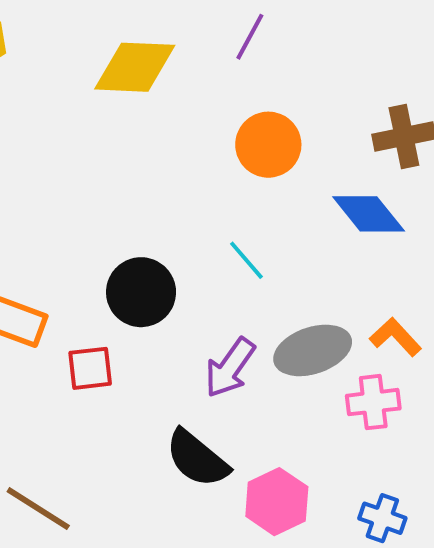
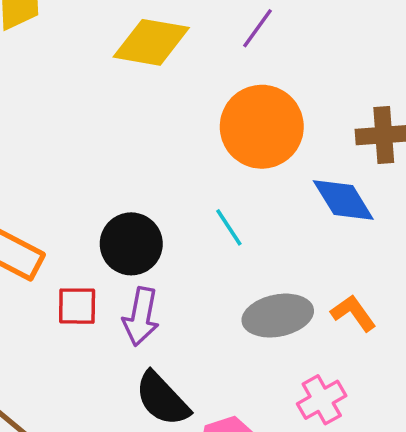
orange circle: (268, 145) -> (262, 127), size x1.4
purple arrow: (230, 368) -> (141, 317), moved, turned -32
pink cross: (373, 402) -> (322, 400), moved, turned -30

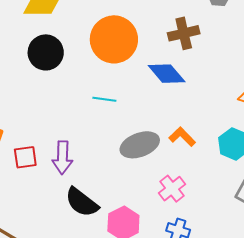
cyan line: (229, 227) -> (104, 99), turned -40
black circle: (131, 244) -> (46, 52), moved

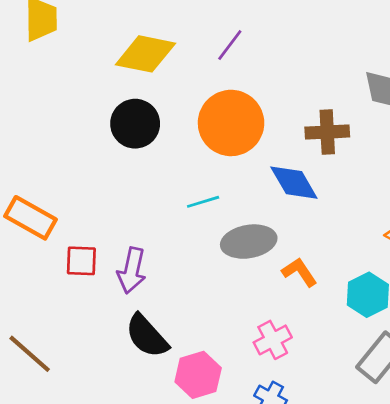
cyan line: (104, 99) -> (203, 202), turned -35
gray ellipse: (140, 145) -> (249, 242), moved

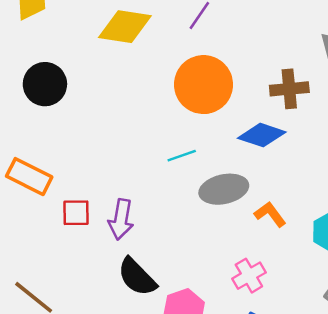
black circle: (135, 124) -> (45, 84), moved
blue diamond: (294, 183) -> (262, 135), turned -39

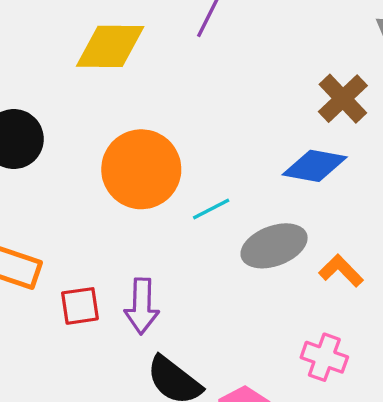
orange circle: (204, 85) -> (141, 169), moved
brown cross: (289, 89) -> (343, 99), turned -30
pink cross: (249, 276) -> (324, 357), turned -32

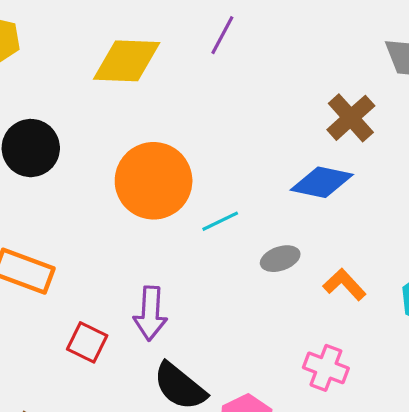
gray ellipse: (274, 246) -> (280, 259), size x0.6
red square: (80, 306) -> (87, 342), moved, turned 33

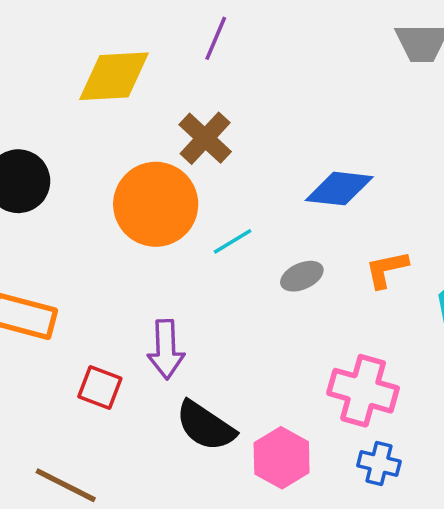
brown cross: (351, 118) -> (205, 138), moved
orange L-shape: (344, 285) -> (387, 269), moved, turned -54
pink cross: (326, 368) -> (363, 391), size x1.4

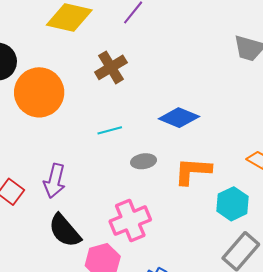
orange circle: (156, 204) -> (39, 92), moved
orange L-shape: (387, 269) -> (193, 171), size x1.4
pink cross: (363, 391) -> (130, 221), moved, turned 36

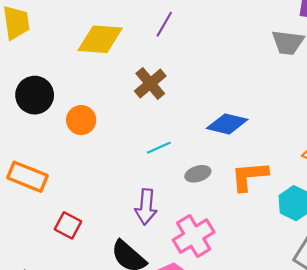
orange circle: (39, 92) -> (81, 120), size x0.6
purple arrow: (55, 181) -> (146, 207), moved

